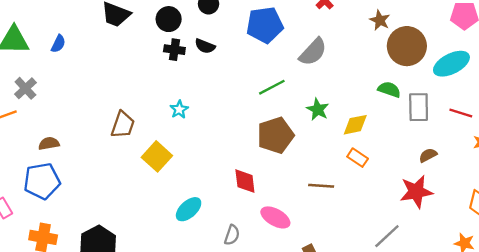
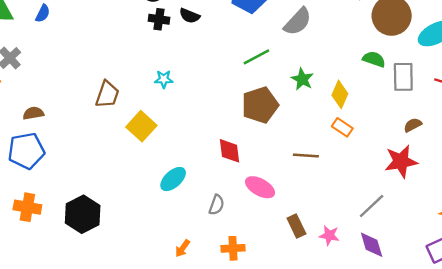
cyan star: (179, 109) -> (164, 79), turned 30
yellow diamond: (355, 125) -> (340, 94), turned -56

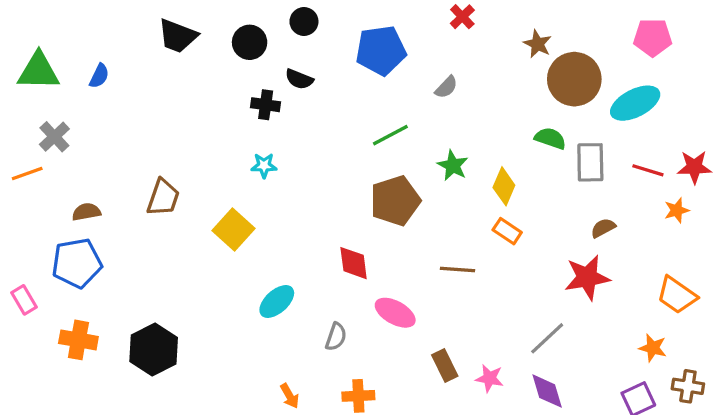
black cross: (159, 19) -> (266, 105), moved
gray semicircle: (298, 22) -> (446, 87), size x0.6
brown trapezoid: (107, 94) -> (163, 198), moved
orange arrow: (182, 248) -> (290, 396), turned -66

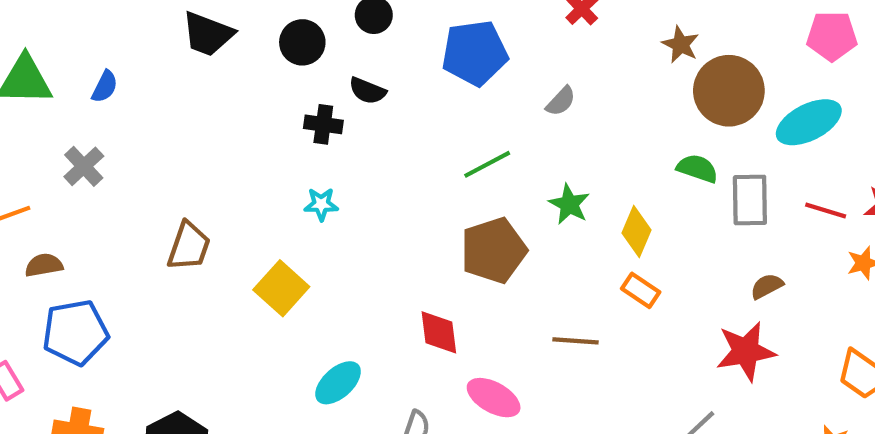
gray cross: (54, 137) -> (84, 166), moved
brown semicircle: (86, 212) -> (44, 265), moved

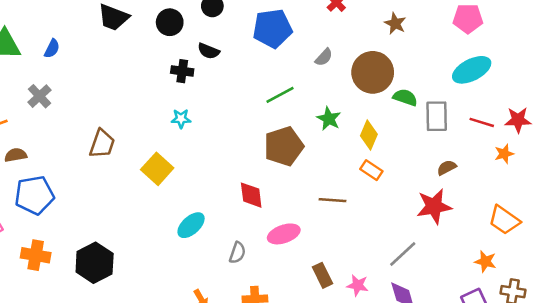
pink pentagon: (832, 36) -> (468, 18), moved
brown circle: (729, 91) -> (373, 72), moved
pink ellipse: (494, 398) -> (284, 234), turned -48

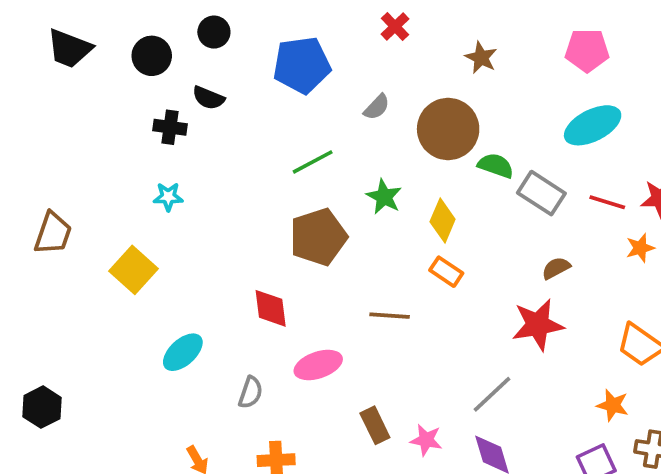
gray rectangle: (437, 116) -> (541, 193), turned -56
black hexagon: (95, 263) -> (42, 407), size x0.7

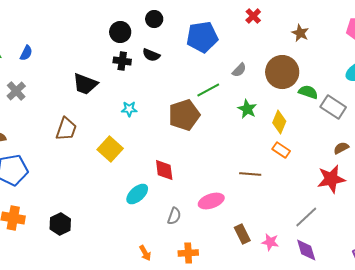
black trapezoid: (69, 49) -> (85, 84), moved
gray semicircle: (377, 107) -> (239, 70), moved
black cross: (170, 127) -> (122, 61), moved
brown pentagon: (318, 237) -> (184, 115), moved
red diamond: (271, 308) -> (164, 170), moved

